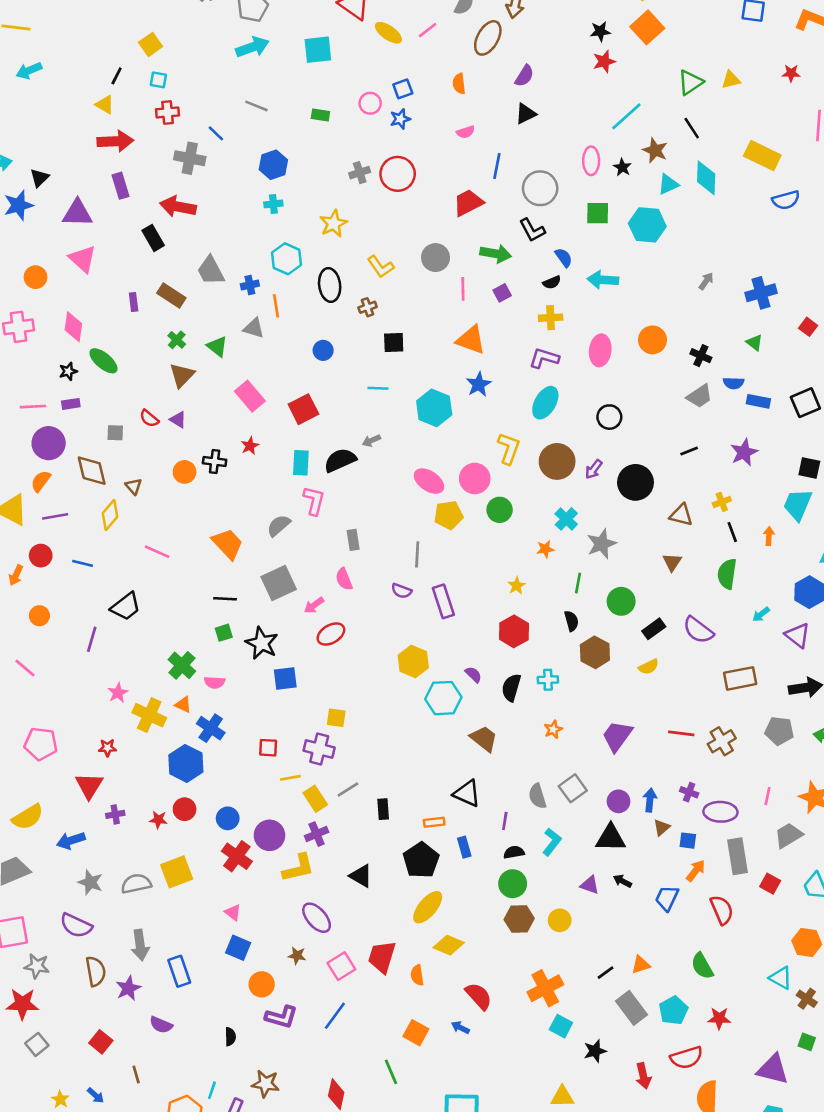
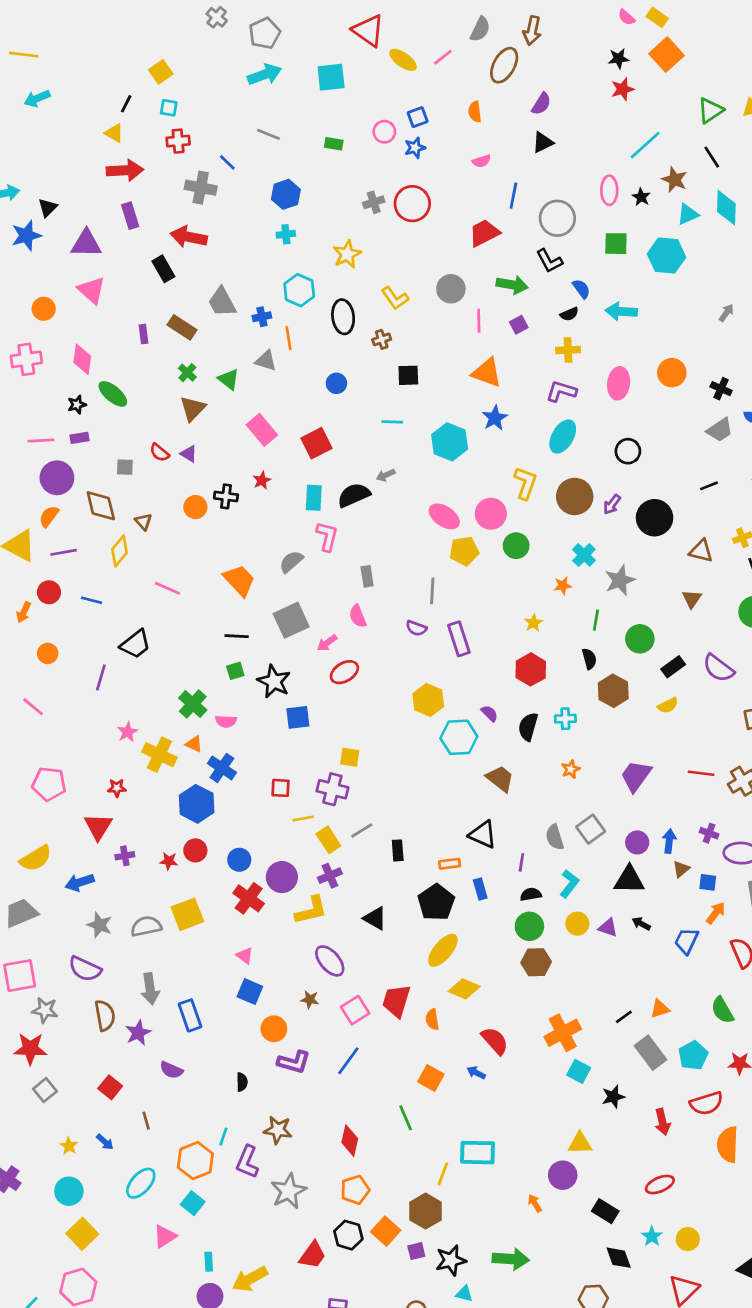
yellow circle: (560, 920) -> (577, 924), moved

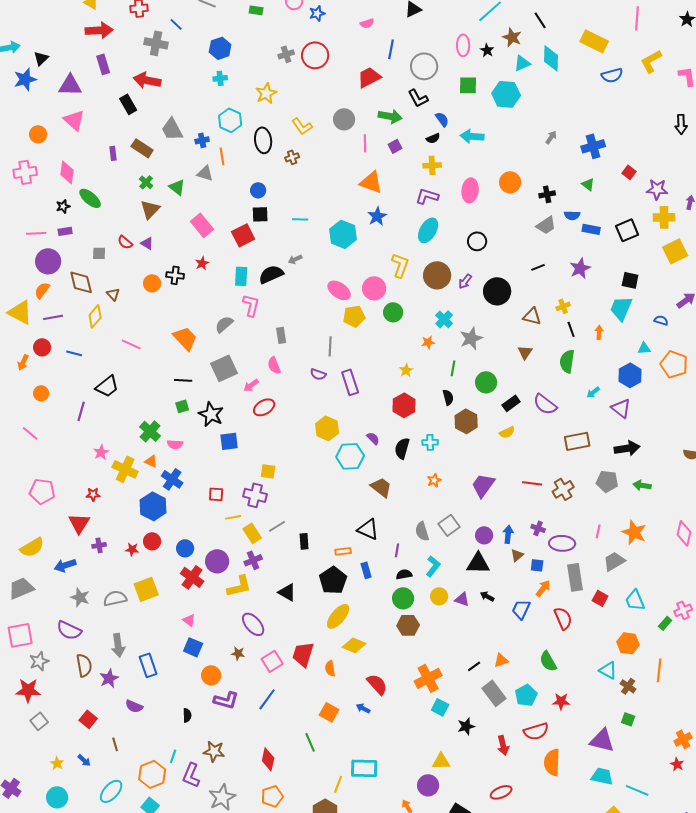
black square: (408, 375) -> (260, 214), moved
black cross: (721, 389) -> (547, 194), turned -35
gray star: (45, 1010) -> (39, 661), turned -30

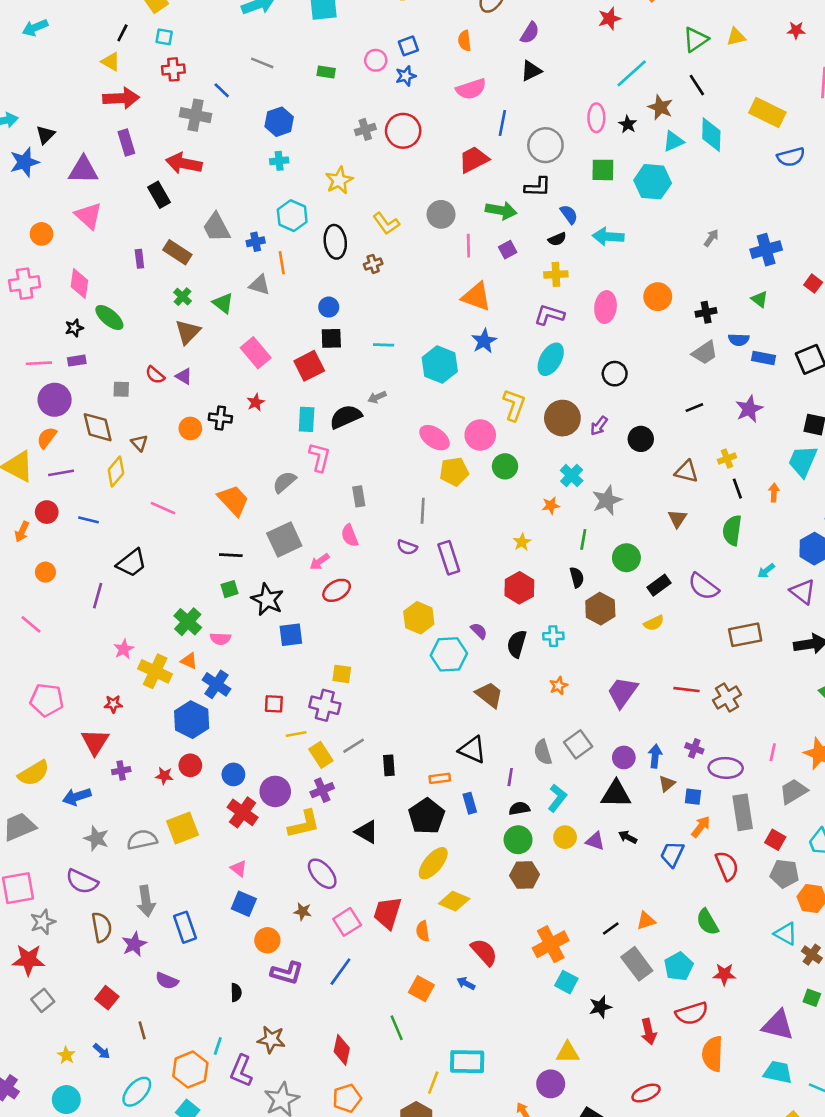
pink semicircle: (367, 23) -> (471, 89), size x1.6
black L-shape: (418, 98) -> (538, 187), turned -60
black circle: (497, 291) -> (641, 439), size x0.7
gray pentagon: (607, 481) -> (784, 874), moved

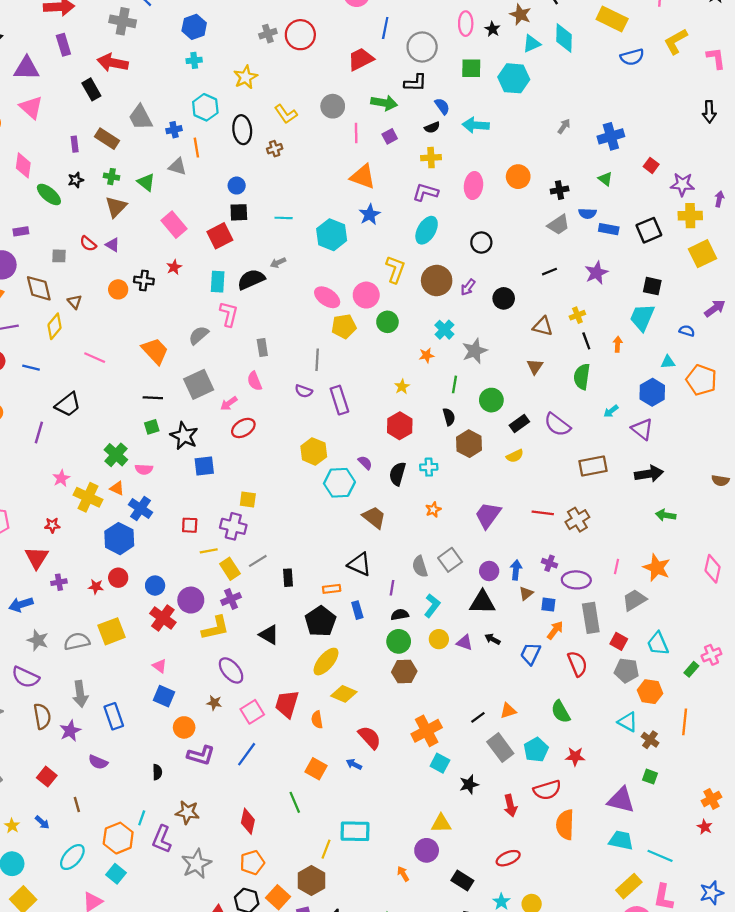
green cross: (183, 297) -> (111, 177), turned -32
black star: (74, 328) -> (76, 180), moved

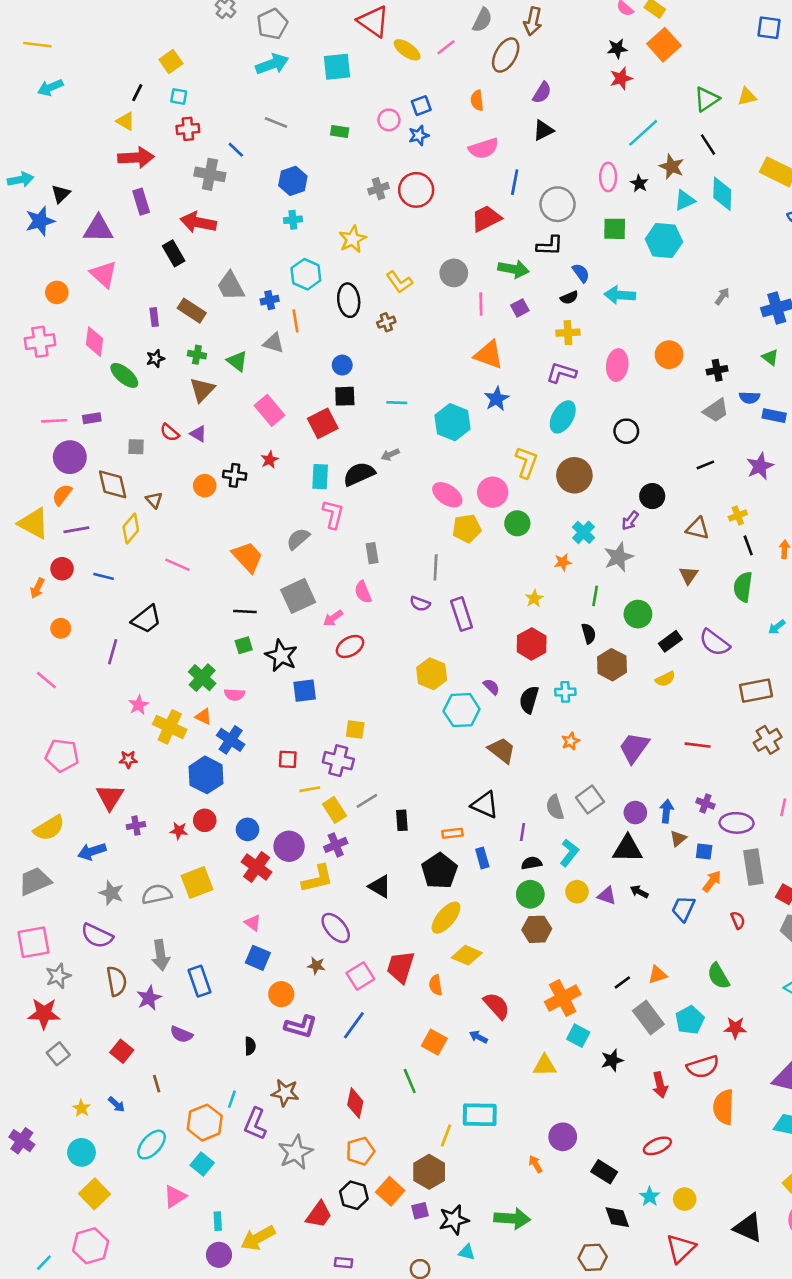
purple arrow: (468, 287) -> (630, 521), moved
brown cross: (577, 520) -> (768, 740), moved
red semicircle: (577, 664) -> (738, 920), size x0.6
yellow triangle: (441, 824) -> (545, 1065), moved

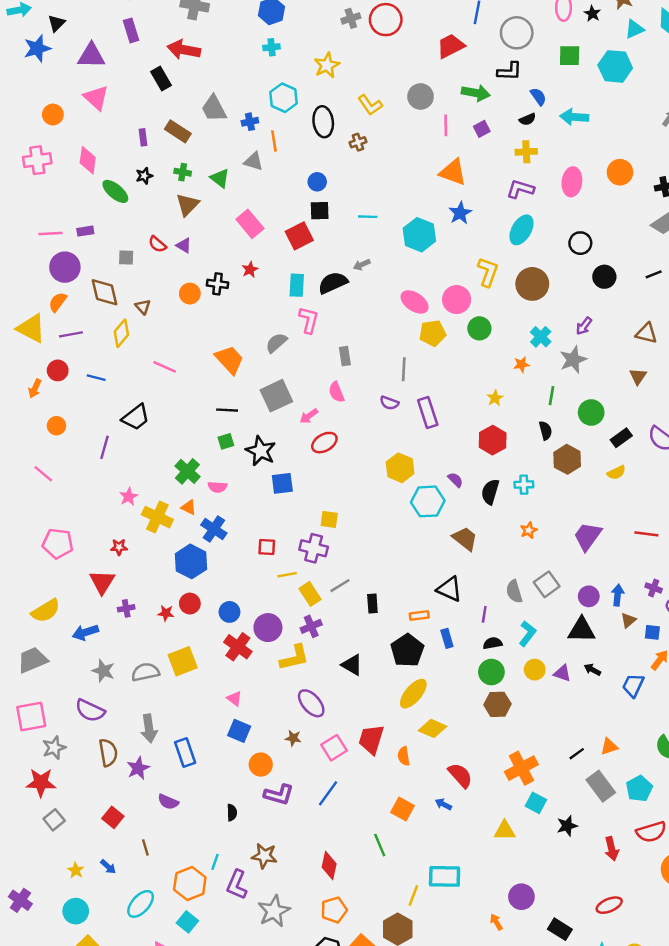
black circle: (652, 496) -> (604, 277), moved

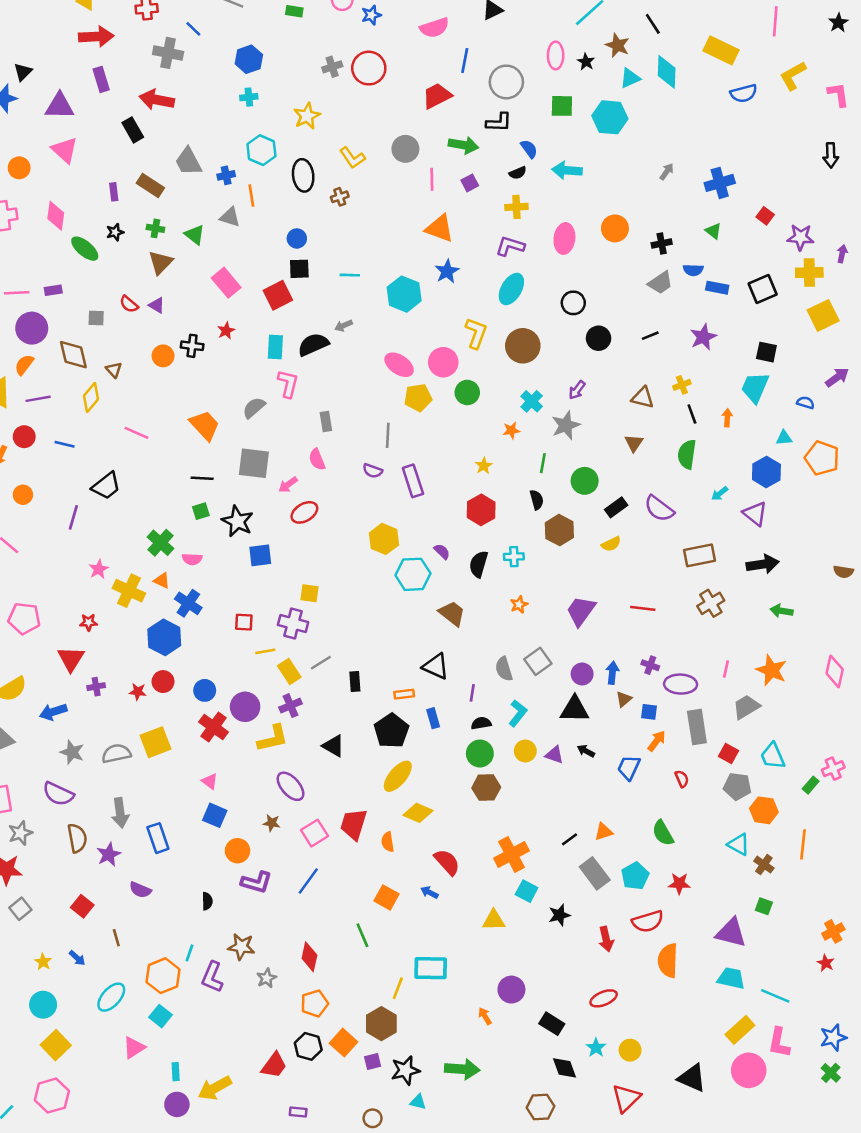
gray square: (276, 396) -> (254, 463), turned 32
gray star: (274, 911) -> (267, 978), moved, size x0.6

